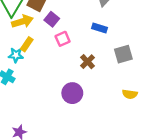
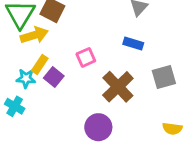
purple square: (52, 19) -> (54, 77), moved
brown cross: (88, 62) -> (118, 87), size x1.6

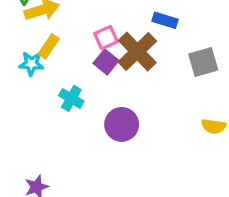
purple square: (54, 77) -> (106, 62), moved
brown cross: (118, 87) -> (137, 52), moved
cyan cross: (15, 106) -> (71, 98), moved

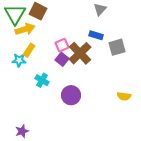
gray square: (203, 62) -> (117, 47), moved

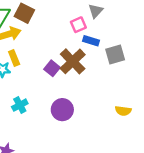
pink square: (62, 45) -> (78, 25), moved
yellow rectangle: (29, 50) -> (14, 58), turned -56
cyan cross: (42, 80) -> (20, 105), moved, turned 32

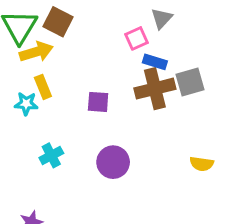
brown cross: (73, 61) -> (155, 89), moved, turned 30
purple square: (52, 68) -> (98, 102), turned -35

